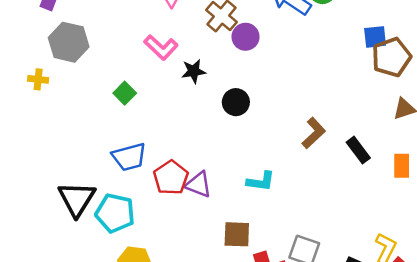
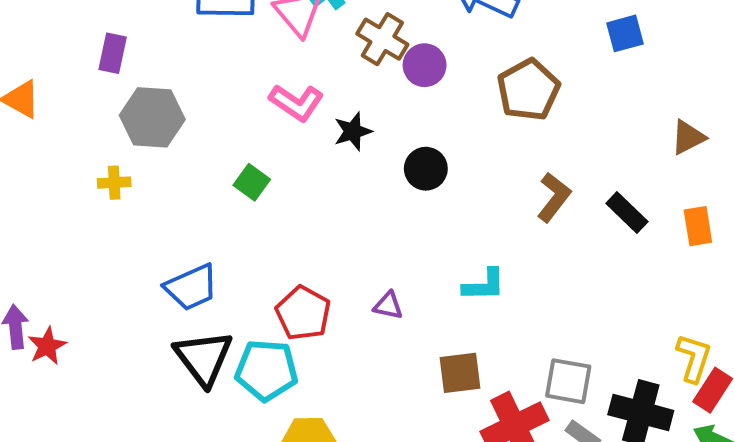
brown pentagon: (391, 57) -> (528, 90), moved
blue trapezoid: (129, 157) -> (191, 287), moved
red pentagon: (171, 178) -> (303, 313), moved
purple triangle: (198, 185) -> (388, 306), size x0.7

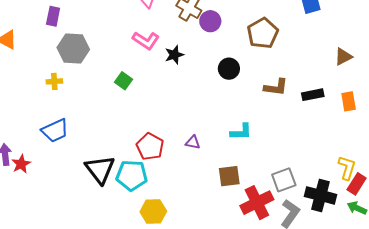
black circle: (426, 169) -> (229, 69), moved
brown L-shape: (554, 197) -> (276, 87), turned 60
black rectangle: (627, 213) -> (313, 95), turned -55
blue trapezoid: (191, 287) -> (55, 131), moved
gray square: (568, 381) -> (284, 180), turned -30

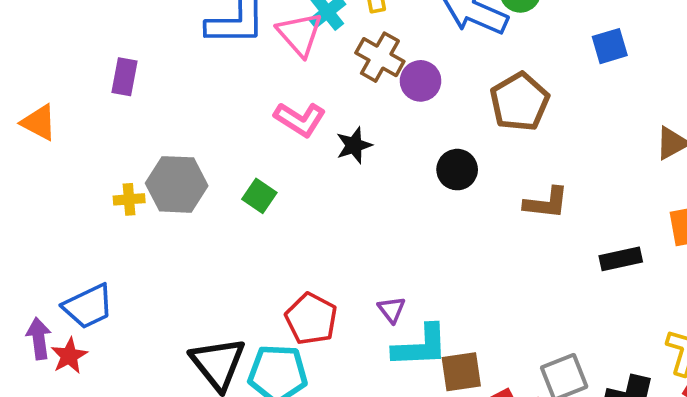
gray hexagon: (73, 48) -> (177, 184), moved
black rectangle: (313, 95) -> (621, 259), moved
blue trapezoid: (55, 131) -> (88, 306), moved
cyan L-shape: (241, 132) -> (420, 346), moved, size x1.4
purple triangle: (193, 142) -> (392, 310), turned 42

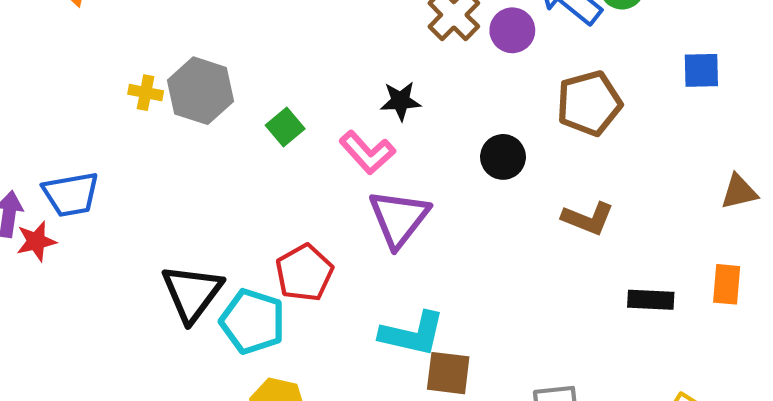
purple circle: (421, 81) -> (512, 30), moved
pink L-shape: (300, 119) -> (367, 152), moved
purple triangle: (392, 310) -> (399, 218), moved, size x2.0

